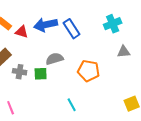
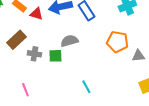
gray triangle: (124, 52) -> (138, 56), moved
orange pentagon: (89, 71) -> (117, 42), moved

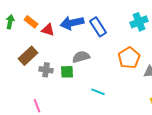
orange pentagon: (117, 42) -> (129, 58), turned 30
cyan line: (86, 87) -> (98, 92), moved, turned -40

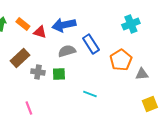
blue rectangle: (98, 27) -> (91, 44), moved
gray semicircle: (81, 57) -> (67, 51), moved

